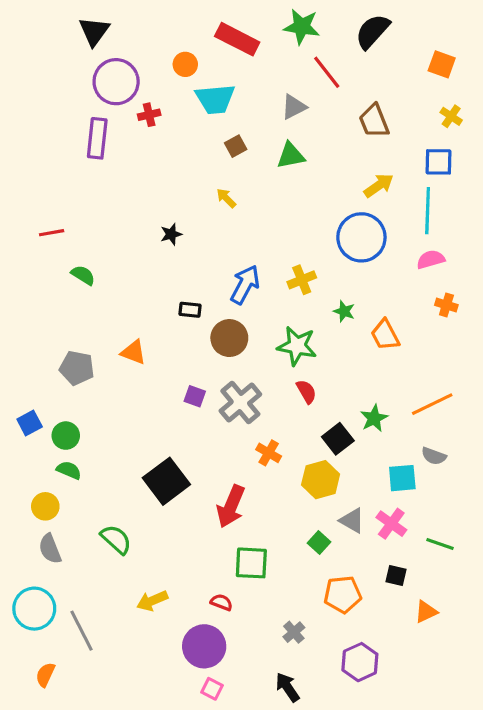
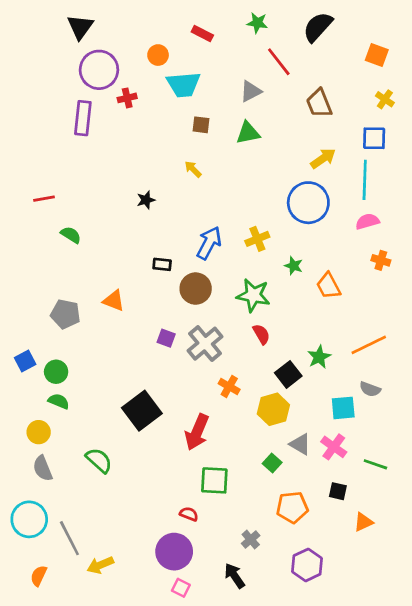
green star: (302, 27) -> (257, 23), size x0.7
red rectangle: (237, 39) -> (202, 34), size x0.6
brown square: (236, 146) -> (201, 125), turned 36
yellow arrow: (152, 601) -> (100, 565), moved
black arrow: (288, 687) -> (235, 576), moved

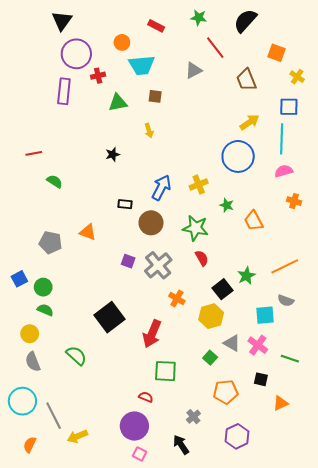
orange square: (377, 55) -> (276, 53), moved
green triangle: (248, 133) -> (118, 103), moved
yellow arrow: (193, 169) -> (149, 131), turned -152

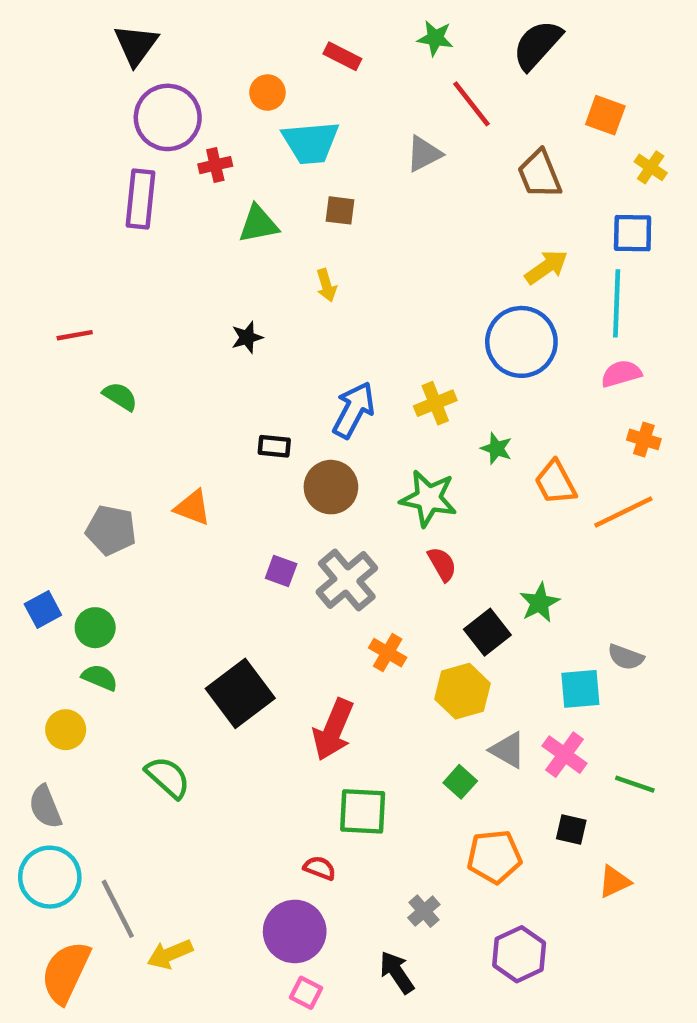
orange line: (285, 266) -> (623, 512), moved
gray semicircle: (33, 362) -> (45, 807), moved
orange semicircle: (30, 445) -> (66, 972), size x1.8

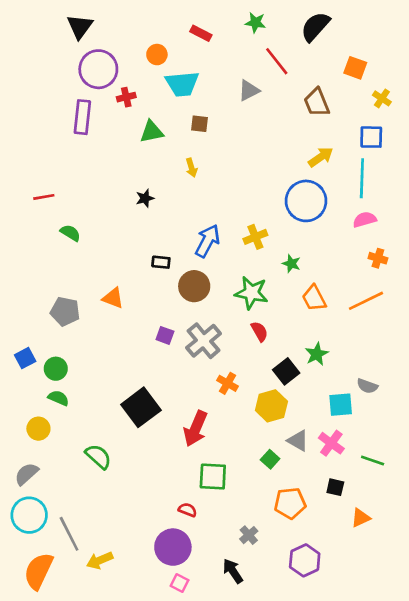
orange trapezoid: (555, 483) -> (314, 298), moved
gray semicircle: (45, 807) -> (26, 474), turned 70

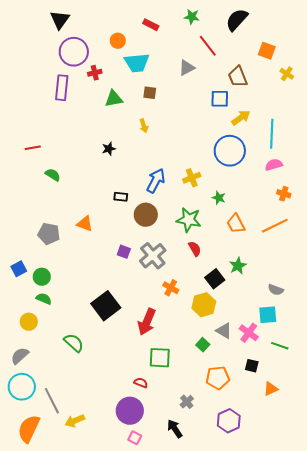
blue square: (371, 137) -> (220, 99), moved
cyan square: (341, 405) -> (268, 315), moved

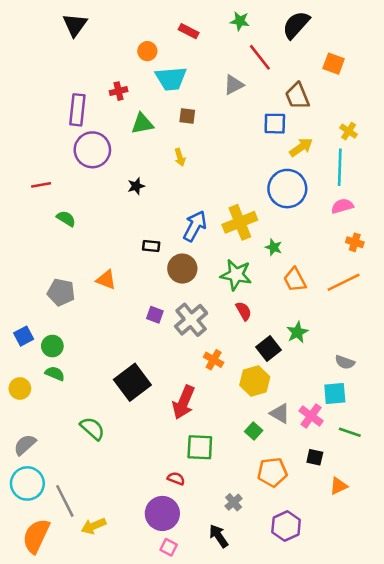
purple circle: (74, 52) -> (92, 150), moved
yellow cross: (287, 74) -> (349, 131), moved
yellow cross: (192, 178) -> (240, 222), size x1.5
yellow circle: (29, 322) -> (20, 388), moved

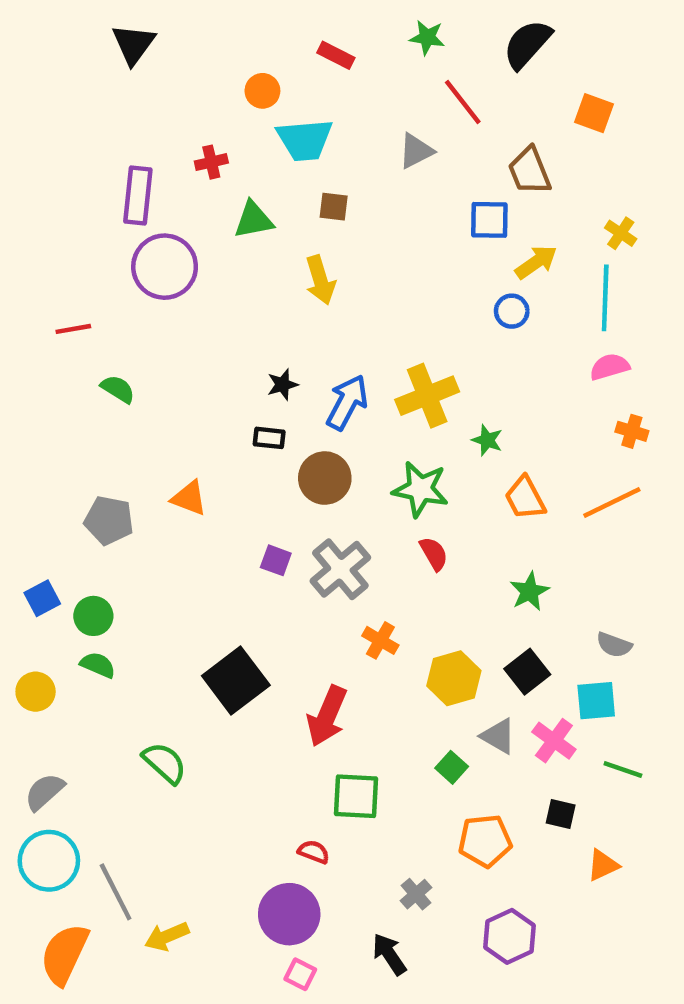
yellow arrow: (180, 157) -> (320, 280), size x1.5
black star: (136, 186) -> (283, 385), moved
blue circle: (287, 189) -> (512, 311), moved, size x0.5
black square: (269, 349) -> (527, 672), moved

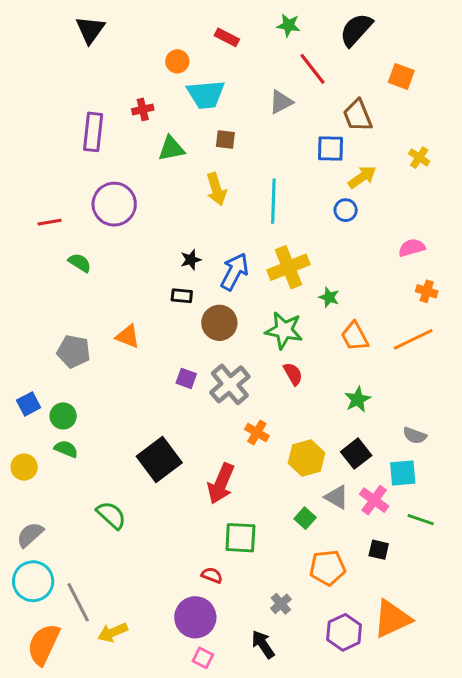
purple circle: (165, 267) -> (114, 204), moved
cyan line: (605, 298) -> (273, 201), moved
orange triangle: (603, 865) -> (392, 619), moved, size x1.8

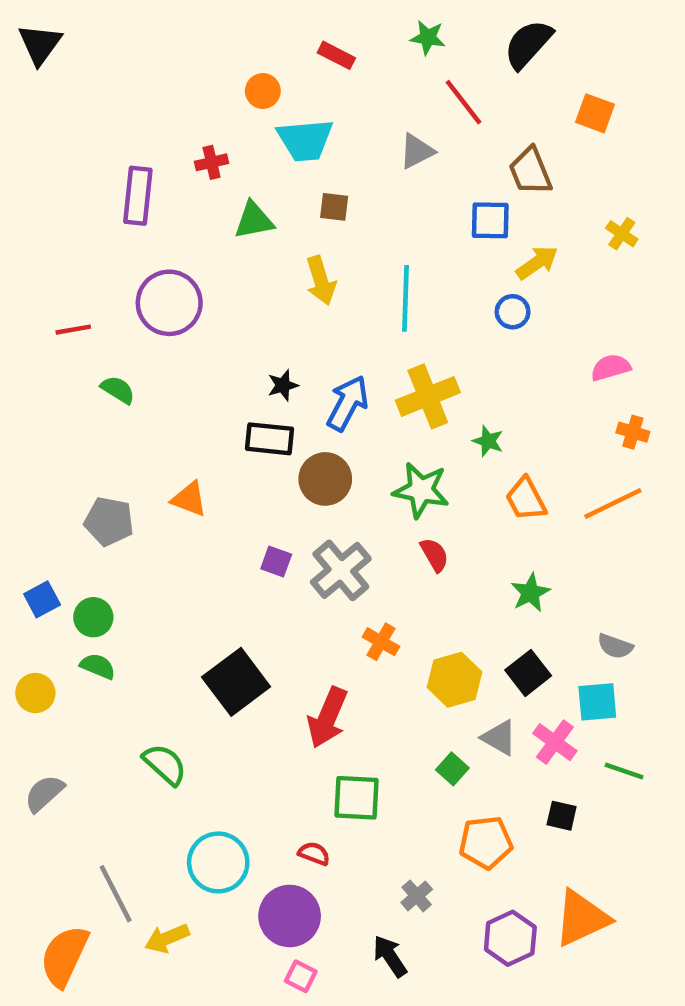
black triangle: (90, 30) -> (40, 44), moved
black rectangle: (182, 296) -> (269, 439), size x1.5
cyan circle: (33, 581) -> (218, 862), moved

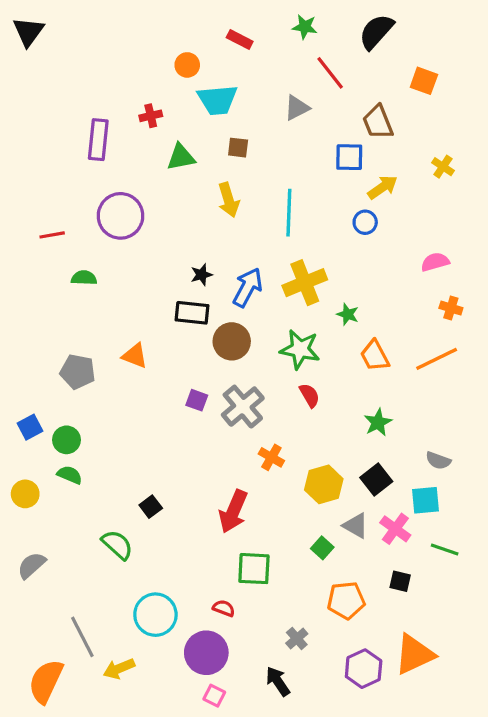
green semicircle: (118, 390) -> (84, 278), turned -30
black square: (236, 682) -> (151, 507), moved, size x0.5

